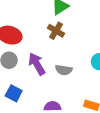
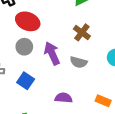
brown cross: (56, 31) -> (82, 32), moved

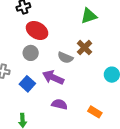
purple arrow: (52, 53) -> (53, 77), moved, turned -50
gray semicircle: (79, 62) -> (65, 58), moved

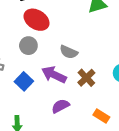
brown cross: (84, 48) -> (86, 78), moved
purple semicircle: (59, 104) -> (60, 106), turned -42

